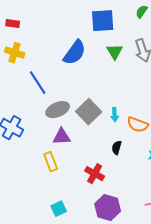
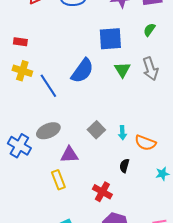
blue line: (38, 83) -> (48, 86), moved
gray ellipse: (58, 110) -> (48, 131), moved
gray square: (89, 112) -> (96, 130), size x0.7

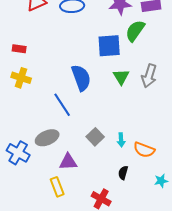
green semicircle: (149, 30) -> (135, 31), moved, size x1.6
gray arrow: (150, 69) -> (149, 76), turned 35
blue semicircle: (82, 71) -> (81, 78), turned -56
blue line: (48, 86) -> (62, 105), moved

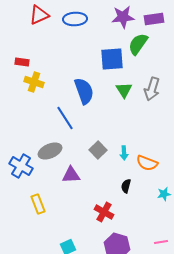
yellow cross: (21, 78) -> (34, 82), moved
yellow rectangle: (57, 187) -> (38, 204), moved

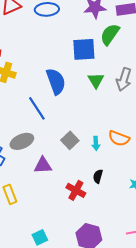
orange semicircle: (147, 163) -> (119, 138), moved
red cross: (104, 212) -> (76, 190), moved

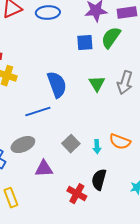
blue square: (84, 49) -> (85, 43), moved, size x0.7
blue line: (37, 108) -> (38, 112), turned -75
black semicircle: (98, 176) -> (99, 180), size x1.5

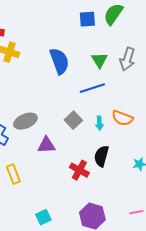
blue line: (38, 112) -> (92, 88), moved

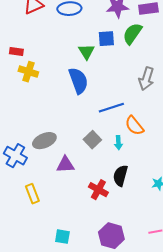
green triangle: (99, 60) -> (86, 52), moved
orange semicircle: (122, 118) -> (134, 126), moved, turned 30
cyan square: (43, 217) -> (62, 237), turned 35

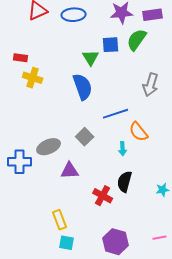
gray square: (92, 140) -> (85, 137), moved
blue cross: (15, 156) -> (20, 162), turned -30
yellow rectangle: (32, 194) -> (60, 220), moved

